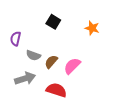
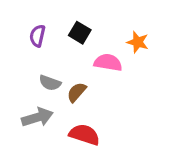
purple semicircle: (16, 39) -> (37, 36), moved
pink semicircle: (72, 66) -> (108, 62), moved, turned 54

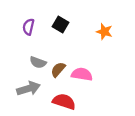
pink semicircle: (108, 62) -> (82, 74), moved

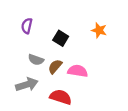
black square: (60, 24) -> (61, 38), moved

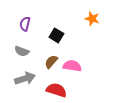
orange star: (99, 30) -> (92, 19), moved
gray semicircle: (36, 60) -> (22, 51), moved

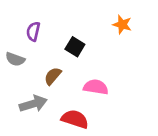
gray semicircle: (22, 51) -> (15, 59), moved
brown semicircle: (51, 62) -> (53, 76), moved

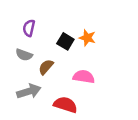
orange star: (122, 25) -> (87, 38), moved
gray semicircle: (15, 59) -> (24, 55), moved

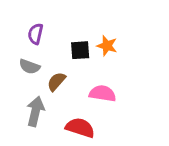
black square: (65, 41) -> (80, 50), turned -35
gray arrow: (29, 91) -> (35, 111), turned -60

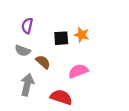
brown semicircle: (56, 82) -> (43, 62), turned 91
pink semicircle: (103, 93) -> (78, 71), turned -30

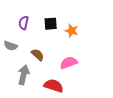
black square: (61, 38) -> (51, 24), moved
gray semicircle: (23, 51) -> (11, 46), moved

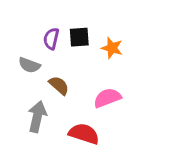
purple semicircle: (24, 23) -> (51, 39), moved
gray semicircle: (11, 46) -> (29, 65), moved

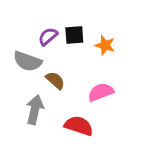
purple semicircle: (51, 39) -> (48, 36), turned 36
gray semicircle: (29, 65) -> (27, 61), size x1.4

